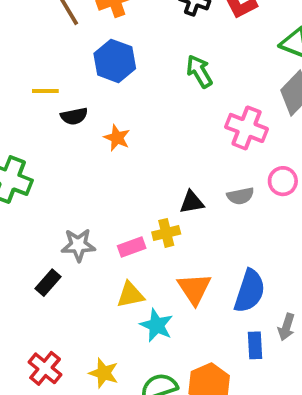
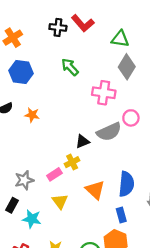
gray semicircle: (240, 196) -> (109, 132), size x1.6
yellow triangle: (130, 295) -> (60, 201), turned -42
cyan star: (157, 325) -> (32, 219), moved
blue rectangle: (255, 345) -> (121, 215), moved

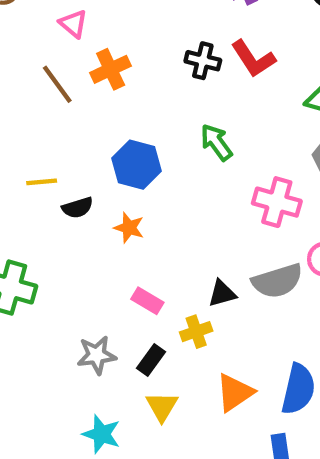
blue hexagon: (21, 72) -> (137, 165), moved
pink rectangle: (54, 174) -> (147, 301), moved, turned 56
orange triangle: (95, 190) -> (235, 393), turned 35
black rectangle: (12, 205) -> (151, 360), moved

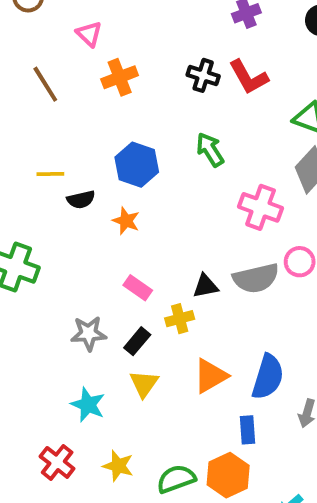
brown line: (57, 84) -> (45, 84), moved

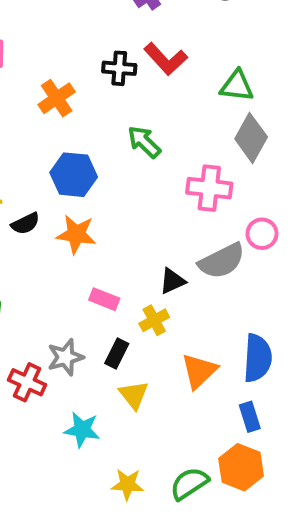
orange cross: (120, 77) -> (57, 98), moved
orange star: (126, 221) -> (76, 234), size x1.4
red cross: (57, 462) -> (27, 382), moved

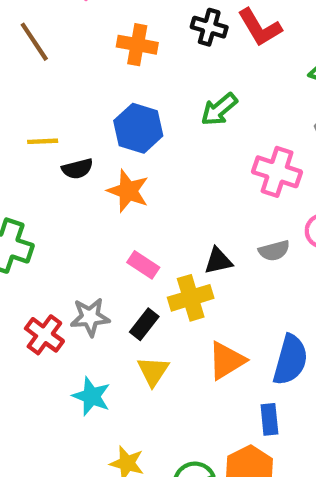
orange cross: (57, 98) -> (137, 45), turned 33
green arrow: (144, 142) -> (219, 109), turned -96
gray semicircle: (222, 261) -> (274, 251), size x0.6
yellow cross: (154, 320) -> (191, 298), size x1.4

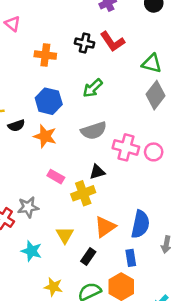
pink cross: (277, 172) -> (126, 147), moved
gray semicircle: (274, 251) -> (94, 131), moved, size x1.5
black rectangle: (144, 324) -> (88, 256), moved

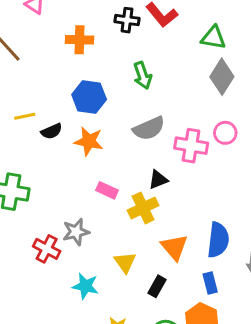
green arrow: (93, 88) -> (143, 75), turned -60
pink circle: (154, 152) -> (225, 133), moved
orange triangle: (105, 227) -> (174, 247), turned -30

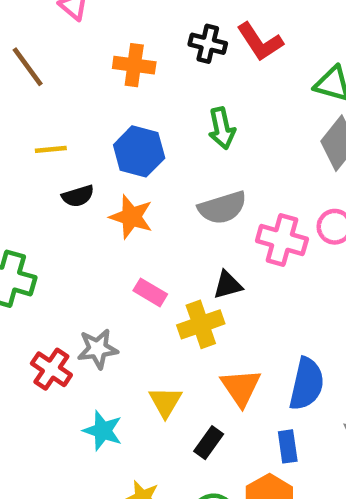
yellow line: (25, 116) -> (51, 149), moved

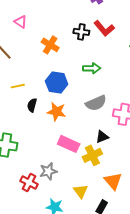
orange cross: (134, 65) -> (50, 45), turned 30
green arrow: (222, 128) -> (92, 68), turned -72
black semicircle: (78, 196) -> (32, 105), turned 128
pink rectangle: (150, 292) -> (69, 144), size x1.5

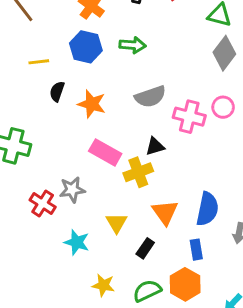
green arrow: (92, 68) -> (133, 45), moved
blue hexagon: (57, 83) -> (86, 47), moved

